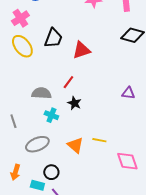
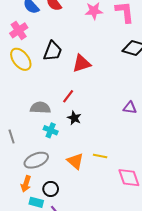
orange arrow: (15, 172) -> (26, 184), moved

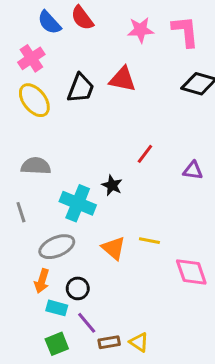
red triangle: (82, 63) -> (123, 79), moved, turned 30
red line: (68, 96) -> (145, 154), moved
gray semicircle: (40, 108) -> (36, 166), moved
cyan cross: (51, 130) -> (78, 203), size x1.6

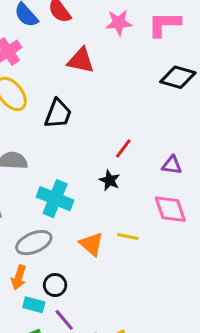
pink L-shape: (185, 31) -> (164, 24), turned -84
red triangle: (123, 79) -> (81, 61), moved
black trapezoid: (81, 88) -> (58, 114), moved
black star: (112, 185) -> (110, 180), moved
pink diamond: (191, 272) -> (170, 209), moved

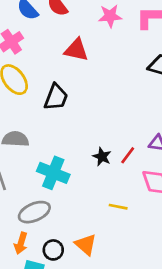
red line: (123, 149) -> (128, 155), moved
orange triangle: (91, 244) -> (86, 245), moved

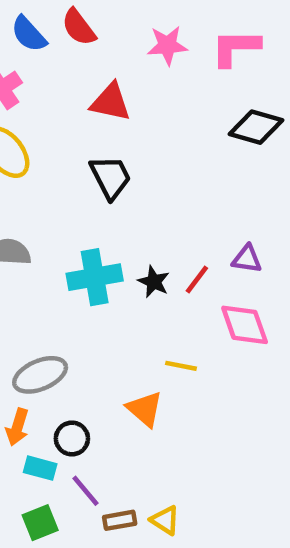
black trapezoid: (56, 97) -> (111, 177), moved, turned -48
cyan cross: (53, 173) -> (95, 277), moved, turned -32
orange triangle: (86, 245) -> (145, 409), moved

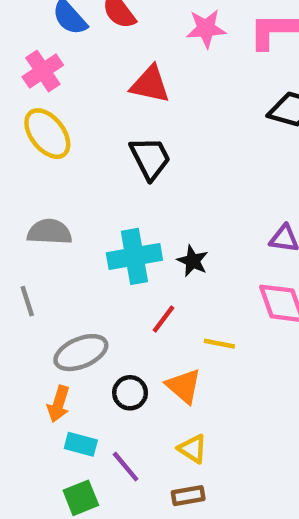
red line: (197, 279) -> (164, 319), moved
black circle: (72, 438) -> (130, 393), moved
brown rectangle: (120, 520) -> (188, 496), moved
yellow triangle: (165, 520) -> (193, 449), moved

